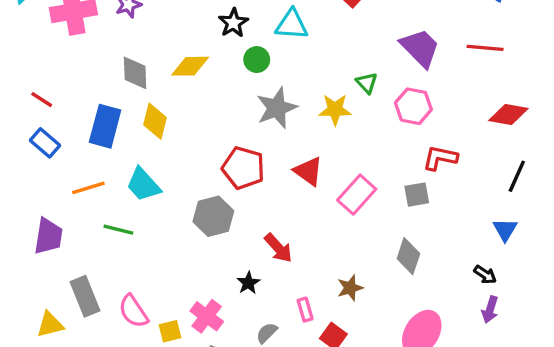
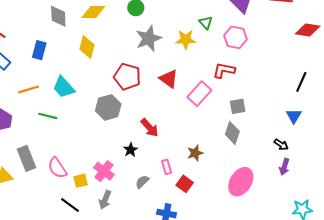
red diamond: (508, 115) -> (308, 30), moved
yellow diamond: (155, 121) -> (87, 47), moved
blue rectangle: (105, 126) -> (39, 50), size x0.7
red L-shape: (440, 158) -> (224, 70), moved
gray square: (417, 195) -> (238, 106), moved

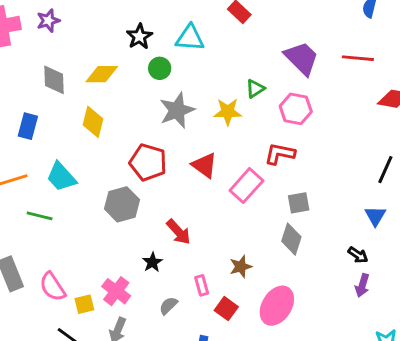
green triangle: (206, 23) -> (255, 89), turned 40
pink ellipse: (241, 182) -> (277, 306), moved

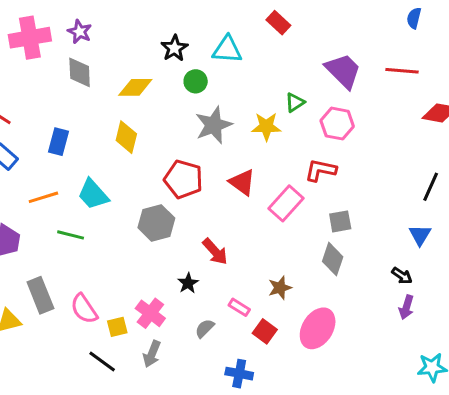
purple star: (48, 21) -> (80, 32), turned -30
gray diamond: (54, 80) -> (80, 72), moved
pink rectangle: (202, 285) -> (239, 307), turned -42

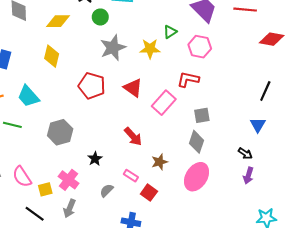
gray hexagon: (156, 223) -> (60, 132), moved
red arrow: (215, 252) -> (133, 136), moved
pink ellipse: (318, 328) -> (197, 177), moved

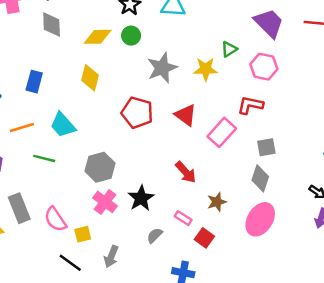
green circle: (100, 17) -> (131, 36), moved
black star: (95, 159) -> (141, 198), size x1.5
pink cross: (69, 180) -> (105, 202), moved

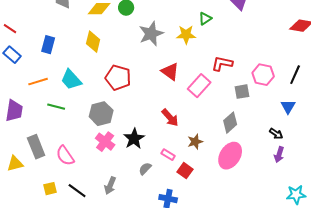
pink hexagon: (264, 67) -> (263, 75), moved
red pentagon: (137, 113) -> (118, 78), moved
gray square: (266, 147) -> (242, 92), moved
gray diamond: (260, 178) -> (230, 123), turned 30
yellow square: (83, 234) -> (50, 189), moved

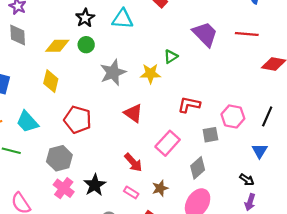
pink rectangle: (199, 86) -> (168, 143), moved
pink rectangle: (168, 155) -> (131, 192), moved

